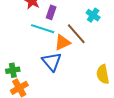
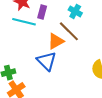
cyan cross: (93, 15) -> (75, 11), moved
cyan line: (43, 29) -> (24, 22), moved

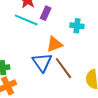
cyan cross: (75, 11) -> (77, 26), moved, turned -32
brown line: (69, 31) -> (63, 68), moved

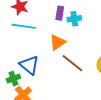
purple rectangle: (46, 13) -> (60, 13), moved
blue triangle: (42, 62) -> (29, 65), moved

